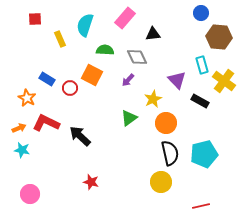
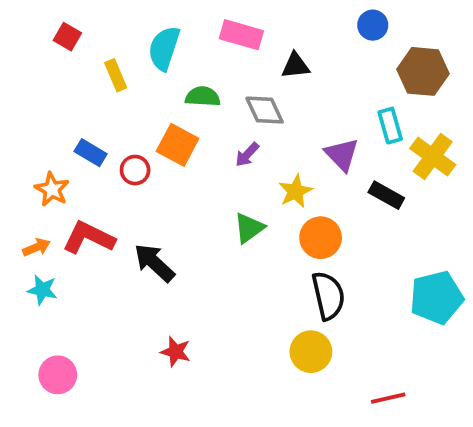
blue circle: (201, 13) -> (373, 25), moved
pink rectangle: (125, 18) -> (241, 35), turned 65
red square: (35, 19) -> (67, 37), turned 32
cyan pentagon: (204, 154) -> (437, 298), moved

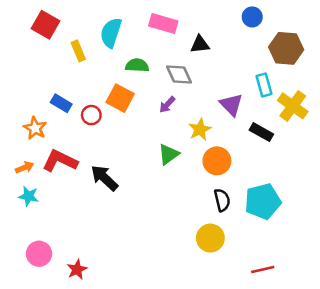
red square: (67, 37) -> (46, 25), size x1.5
black semicircle: (328, 296) -> (222, 200), size x0.7
cyan pentagon: (437, 298) -> (263, 201), moved
red star: (176, 352) -> (77, 269), moved, turned 30

